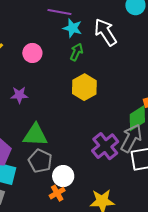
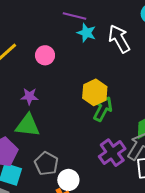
green arrow: (76, 52) -> (103, 109), moved, size x1.4
green triangle: (35, 135) -> (28, 125), moved

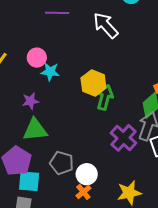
cyan star: (86, 33) -> (50, 72), moved

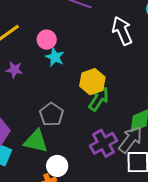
purple star: (31, 101) -> (14, 70), moved
green triangle: (35, 130) -> (36, 141), moved
gray pentagon: (62, 163) -> (52, 114), moved

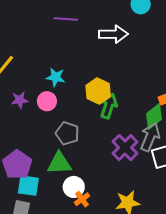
white arrow: (122, 31) -> (113, 34), turned 128
pink circle: (47, 40) -> (47, 101), moved
white circle: (57, 166) -> (74, 187), moved

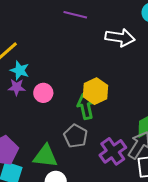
cyan star: (56, 77) -> (20, 70), moved
green arrow: (109, 106) -> (86, 107), moved, turned -40
gray pentagon: (67, 133) -> (76, 136), moved

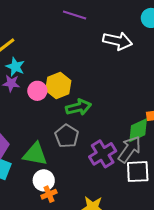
yellow hexagon: (96, 91) -> (58, 85), moved
green arrow: (86, 107) -> (79, 107), turned 85

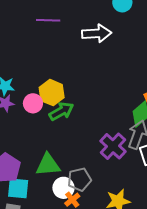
green arrow: (79, 107) -> (61, 111), moved
gray pentagon: (67, 136) -> (79, 179), moved, turned -30

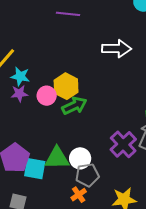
white arrow: (97, 33) -> (117, 49), moved
cyan square: (18, 188) -> (35, 169), moved
white circle: (63, 188) -> (80, 158), moved

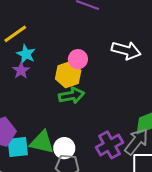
purple star: (19, 93) -> (21, 70), turned 30
pink circle: (47, 96) -> (78, 59), moved
cyan square: (35, 169) -> (18, 147), turned -30

